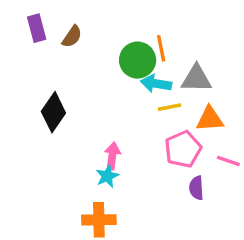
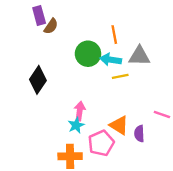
purple rectangle: (37, 28) -> (39, 16), moved
green circle: (138, 60) -> (88, 54), moved
orange triangle: (210, 119) -> (119, 125), moved, turned 36
pink pentagon: (183, 149) -> (101, 143), moved

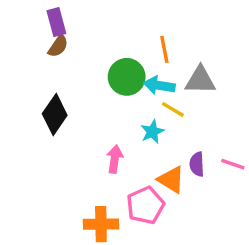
brown semicircle: (51, 26) -> (58, 46), moved
yellow line: (120, 76) -> (173, 109), turned 42
cyan star: (76, 125) -> (152, 132), moved
purple semicircle: (139, 134) -> (197, 164), moved

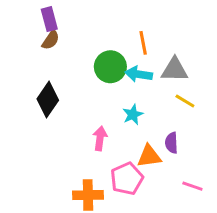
yellow line: (173, 109) -> (185, 101), moved
pink line: (233, 164) -> (192, 186), moved
orange triangle: (171, 180) -> (149, 156), turned -40

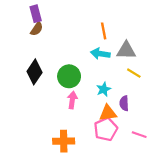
green circle: (110, 67) -> (69, 76), moved
cyan star: (133, 114) -> (104, 89), moved
pink pentagon: (127, 179) -> (106, 129), moved

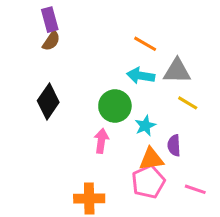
orange line: (104, 31) -> (145, 44), turned -49
green circle: (69, 76) -> (115, 106), moved

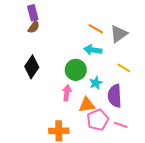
gray triangle: (177, 71) -> (119, 34), moved, turned -36
purple semicircle: (174, 145) -> (115, 96), size x1.6
orange triangle: (151, 159) -> (87, 105), moved
pink line: (195, 189) -> (121, 125), moved

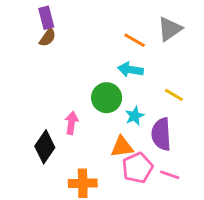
gray triangle: (119, 34) -> (170, 29), moved
black diamond: (32, 67) -> (45, 147), moved
pink arrow: (67, 93) -> (71, 123), moved

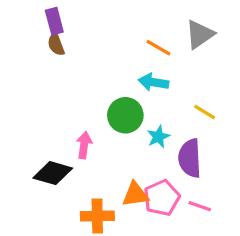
brown semicircle: (48, 37) -> (56, 44), turned 126
black diamond: (45, 147) -> (53, 173), turned 72
orange triangle: (122, 147) -> (135, 195), moved

